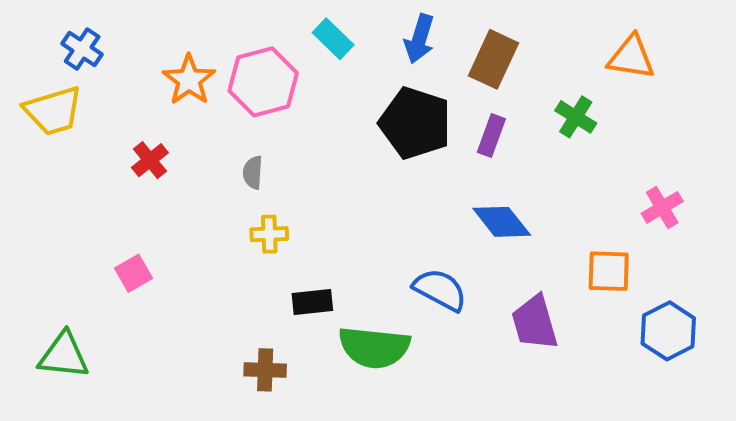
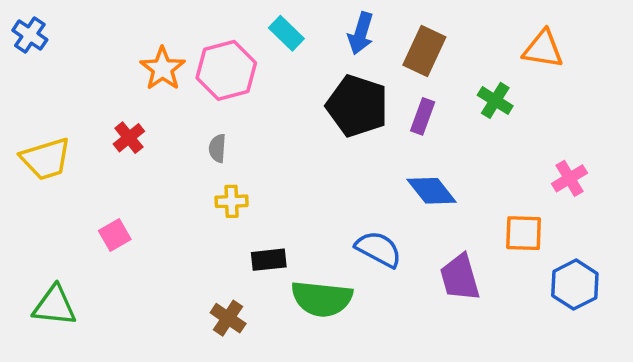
blue cross: (82, 49) -> (30, 35), moved
yellow trapezoid: (53, 111) -> (46, 159), moved
brown cross: (265, 370) -> (228, 318), turned 32

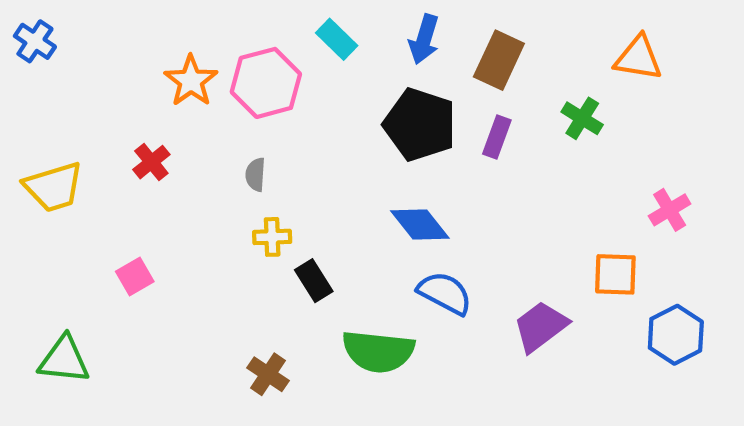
blue diamond: (432, 191) -> (420, 224), moved
black rectangle: (269, 260) -> (314, 281), moved, turned 64
purple trapezoid: (460, 277) -> (541, 326), turned 69

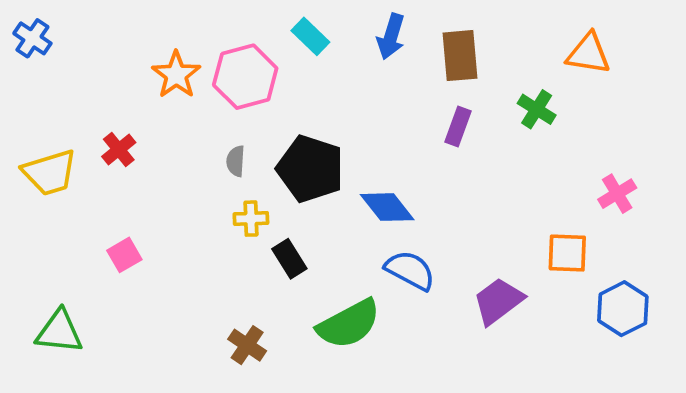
brown rectangle: (499, 60) -> (460, 56), turned -30
black pentagon: (420, 125) -> (310, 169), moved
red cross: (151, 162) -> (119, 150), moved
green semicircle: (378, 351) -> (349, 324), turned -34

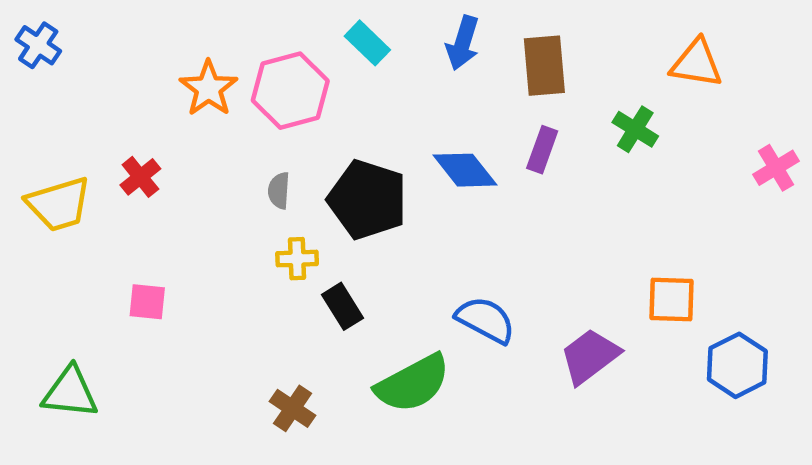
pink cross: (617, 194) -> (776, 168), moved
blue diamond: (387, 207) -> (465, 170), moved
pink square: (124, 255) -> (147, 302), turned 36

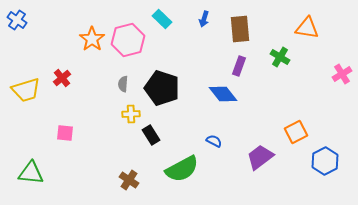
blue arrow: (463, 43) -> (204, 19), size x0.7
blue diamond: (465, 170) -> (223, 94), moved
orange square: (672, 299) -> (296, 132), turned -30
blue semicircle: (485, 320) -> (214, 141), size x0.6

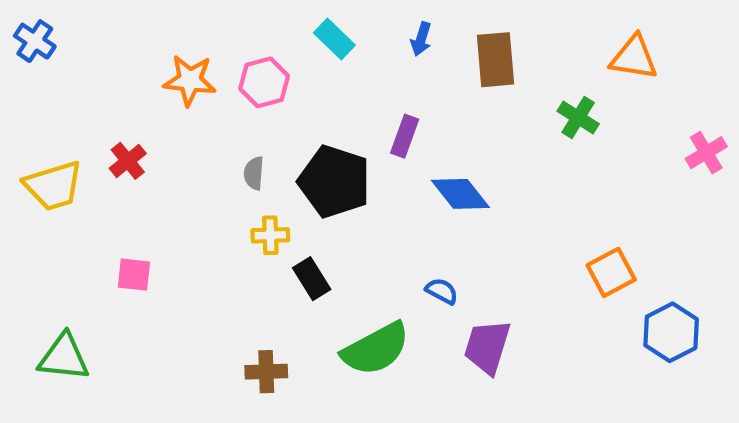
orange star: (92, 39) -> (190, 80), turned -30
pink hexagon: (128, 40) -> (264, 82), size x0.7
purple rectangle: (239, 66) -> (405, 136), moved
purple trapezoid: (260, 157) -> (487, 347), moved, turned -36
brown cross: (129, 180) -> (266, 372), turned -36

